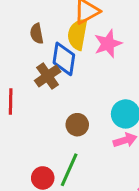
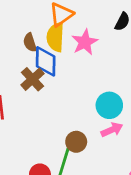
brown semicircle: (37, 34) -> (30, 42), moved
brown circle: (77, 125) -> (76, 142), moved

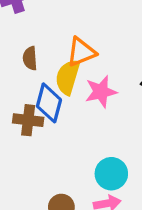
brown semicircle: (30, 42) -> (30, 58), moved
brown cross: (32, 79) -> (28, 120), turned 35

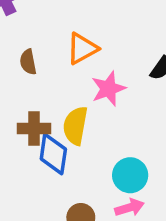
yellow semicircle: (68, 77) -> (75, 126), moved
blue diamond: (49, 103) -> (53, 154), moved

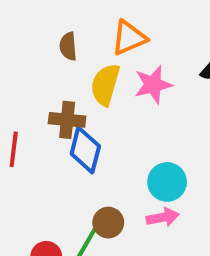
yellow semicircle: (75, 126) -> (105, 85), moved

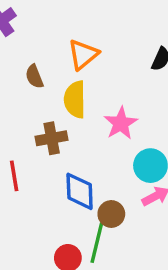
pink star: (153, 85) -> (121, 123), moved
blue diamond: (85, 150) -> (80, 191), moved

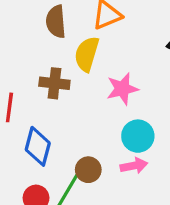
brown semicircle: (34, 76) -> (56, 22), size x1.4
blue diamond: (80, 191) -> (38, 146), moved

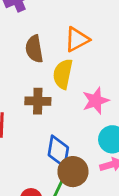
blue diamond: (38, 146) -> (58, 151), moved
brown circle: (88, 170) -> (73, 172), size x1.4

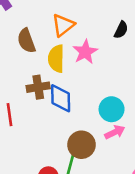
pink star: (96, 101) -> (85, 52), moved
blue diamond: (58, 151) -> (61, 98), moved

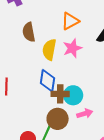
orange triangle: (63, 25) -> (70, 21), moved
brown cross: (38, 87) -> (60, 94), moved
cyan circle: (112, 109) -> (73, 95), moved

